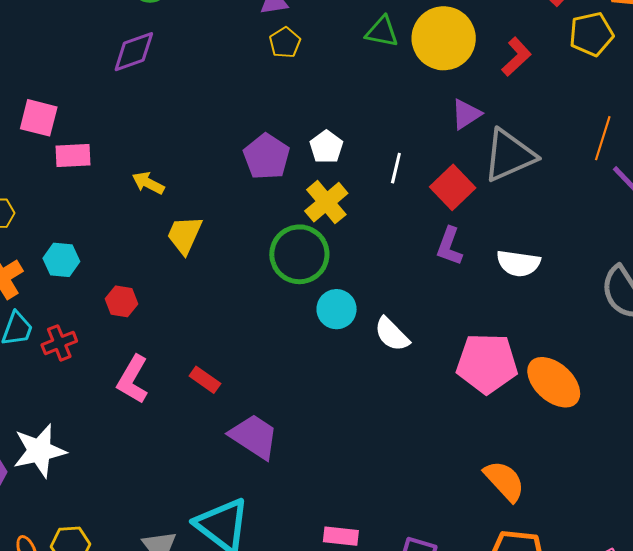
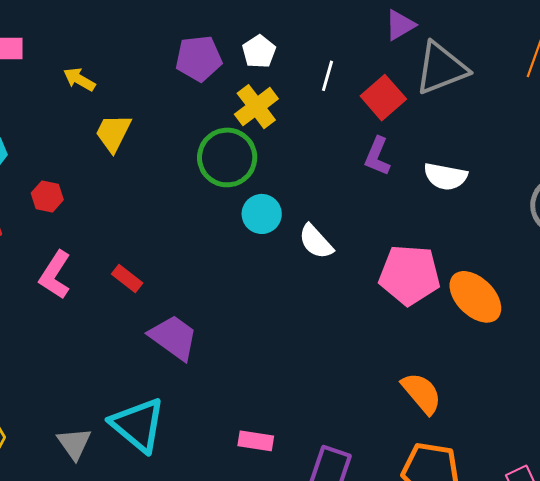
purple pentagon: (266, 157) -> (199, 58), turned 30

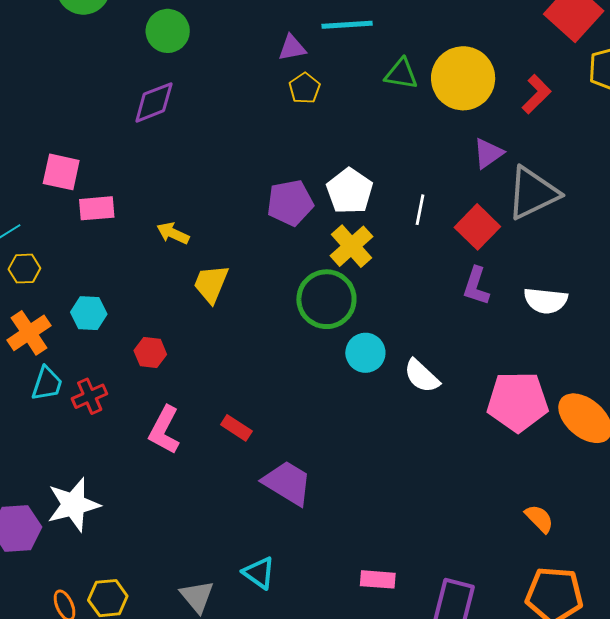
white pentagon: (259, 52) -> (350, 191), size x1.4
orange semicircle: (422, 393) -> (539, 519), size x0.7
cyan triangle: (138, 425) -> (259, 573), size x0.6

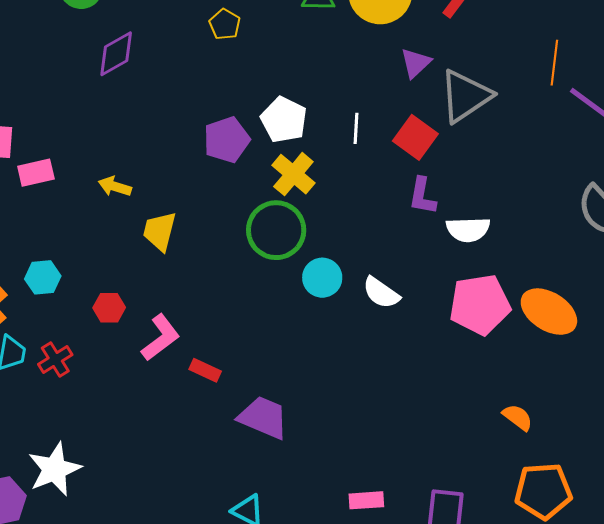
purple diamond: (154, 102) -> (116, 54), moved
white semicircle: (546, 301) -> (468, 229), moved
pink L-shape: (164, 430) -> (161, 338), moved, turned -147

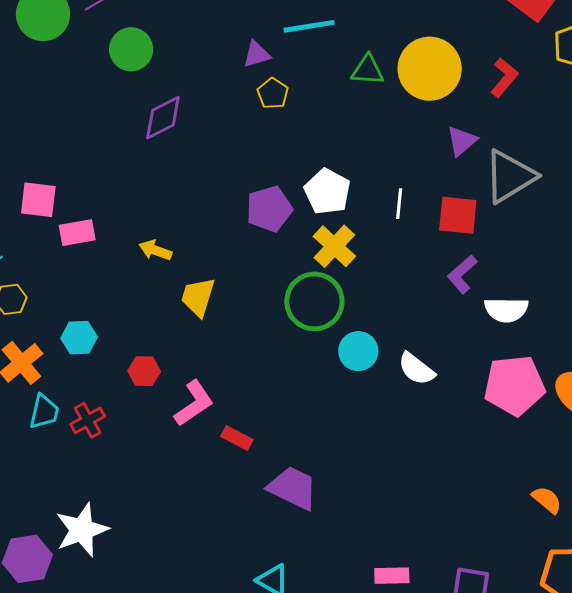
red square: (415, 137) -> (458, 215), turned -33
purple L-shape: (422, 196) -> (462, 274), turned 36

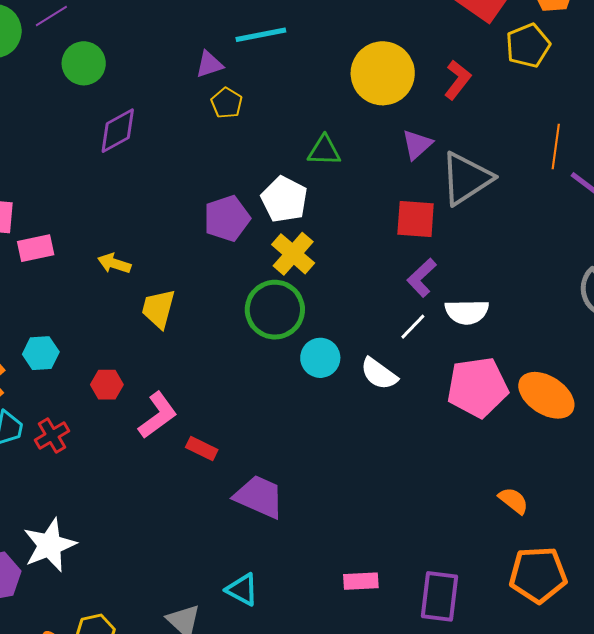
green triangle: (368, 70) -> (324, 151), moved
white line: (399, 204) -> (413, 327), moved, turned 40

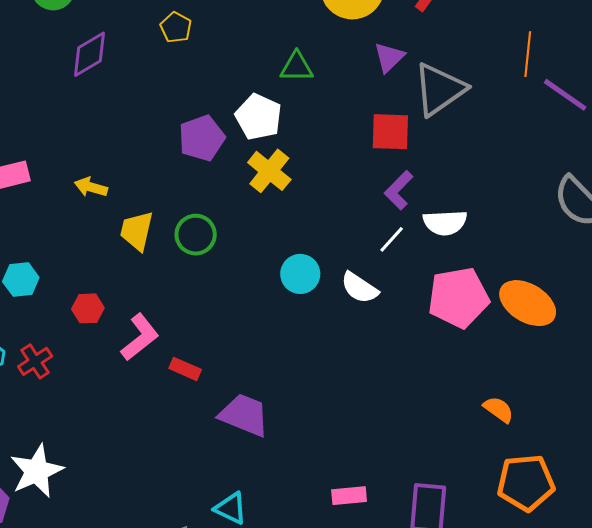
yellow pentagon: (227, 103) -> (176, 27), moved
green circle: (275, 310) -> (196, 235), moved, size x0.7

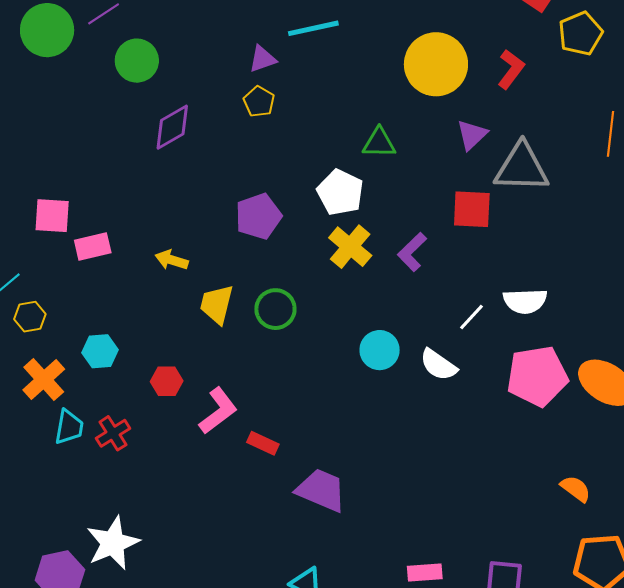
gray triangle: (440, 89) -> (522, 168), turned 36
purple pentagon: (202, 138) -> (258, 216), moved
purple L-shape: (399, 190) -> (412, 252), moved

